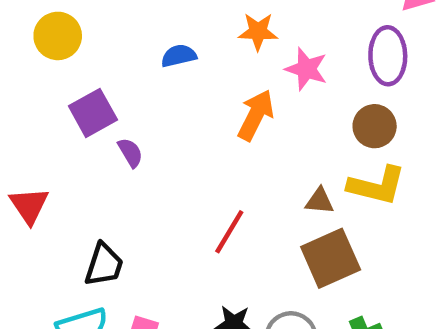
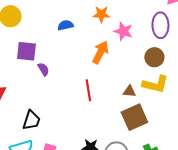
purple square: (93, 113) -> (26, 51), turned 35
red line: (229, 232) -> (88, 90), moved, turned -40

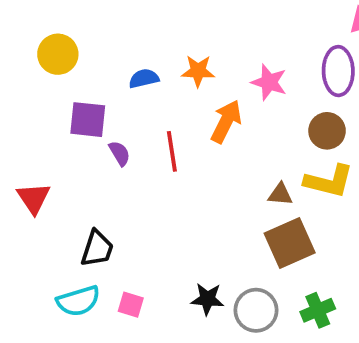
orange star: (101, 14) -> (198, 71), moved
blue semicircle: (65, 25) -> (144, 78), moved
red line: (88, 90) -> (172, 151), moved

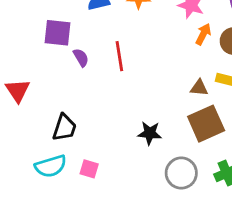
orange arrow: (226, 121) -> (203, 34), moved, size x0.7
black star: (207, 299) -> (150, 133), moved

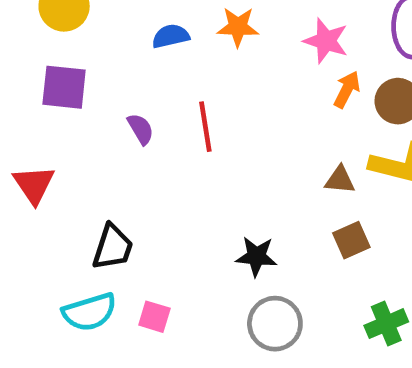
purple square: (58, 33) -> (64, 87), moved
brown square: (206, 124) -> (351, 240), size x0.6
gray circle: (181, 173) -> (275, 324), moved

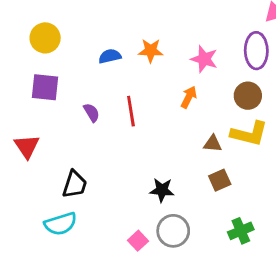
orange arrow: (347, 89) -> (189, 97), moved
pink square: (154, 317) -> (138, 241), moved, turned 30

